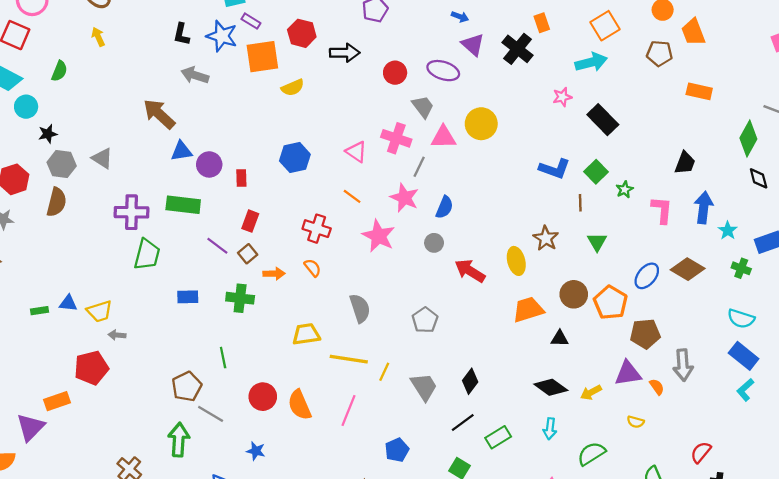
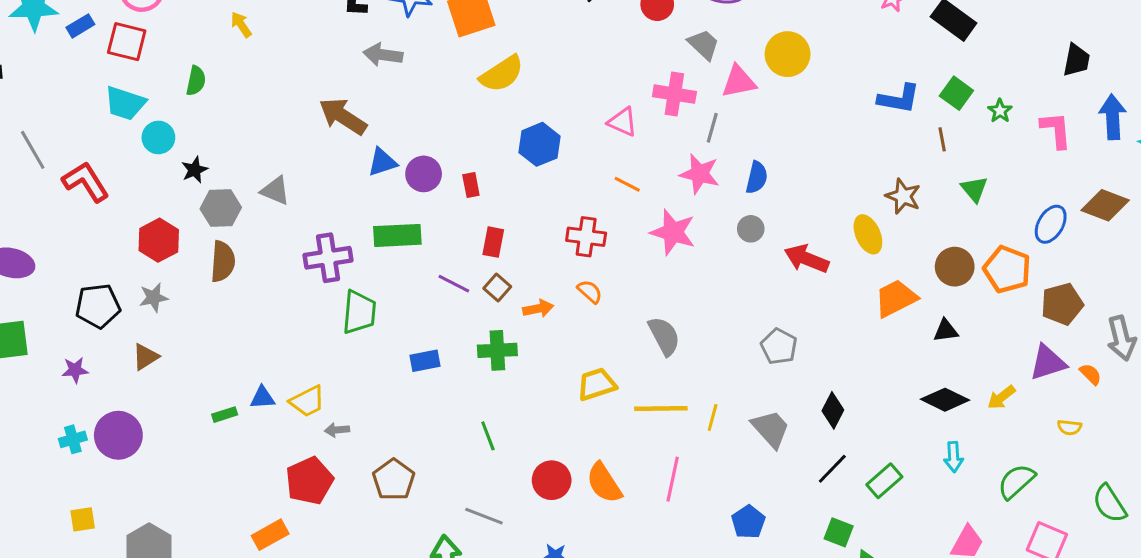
yellow semicircle: (293, 87) -> (502, 74), moved, size x1.4
gray pentagon: (425, 320) -> (779, 346), moved
brown pentagon: (187, 386) -> (394, 480), moved

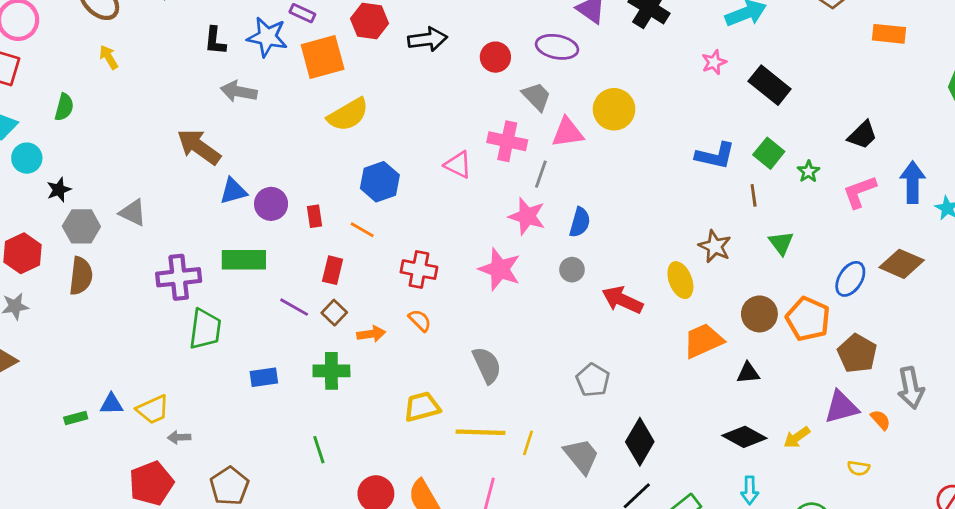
black trapezoid: (1077, 60) -> (862, 135), moved, turned 32
pink L-shape: (1056, 130) -> (860, 192), turned -108
orange line: (627, 184) -> (362, 230), moved
brown pentagon: (1062, 304) -> (857, 354), turned -30
black diamond: (833, 410) -> (640, 442), size x1.4

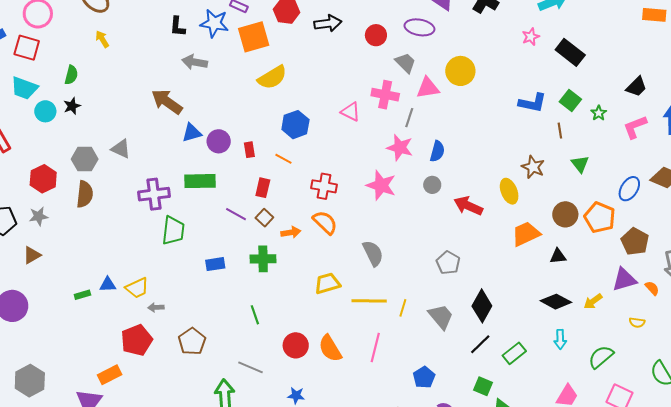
black star: (59, 190) -> (72, 106), moved
orange semicircle: (420, 320) -> (325, 222), size x1.5

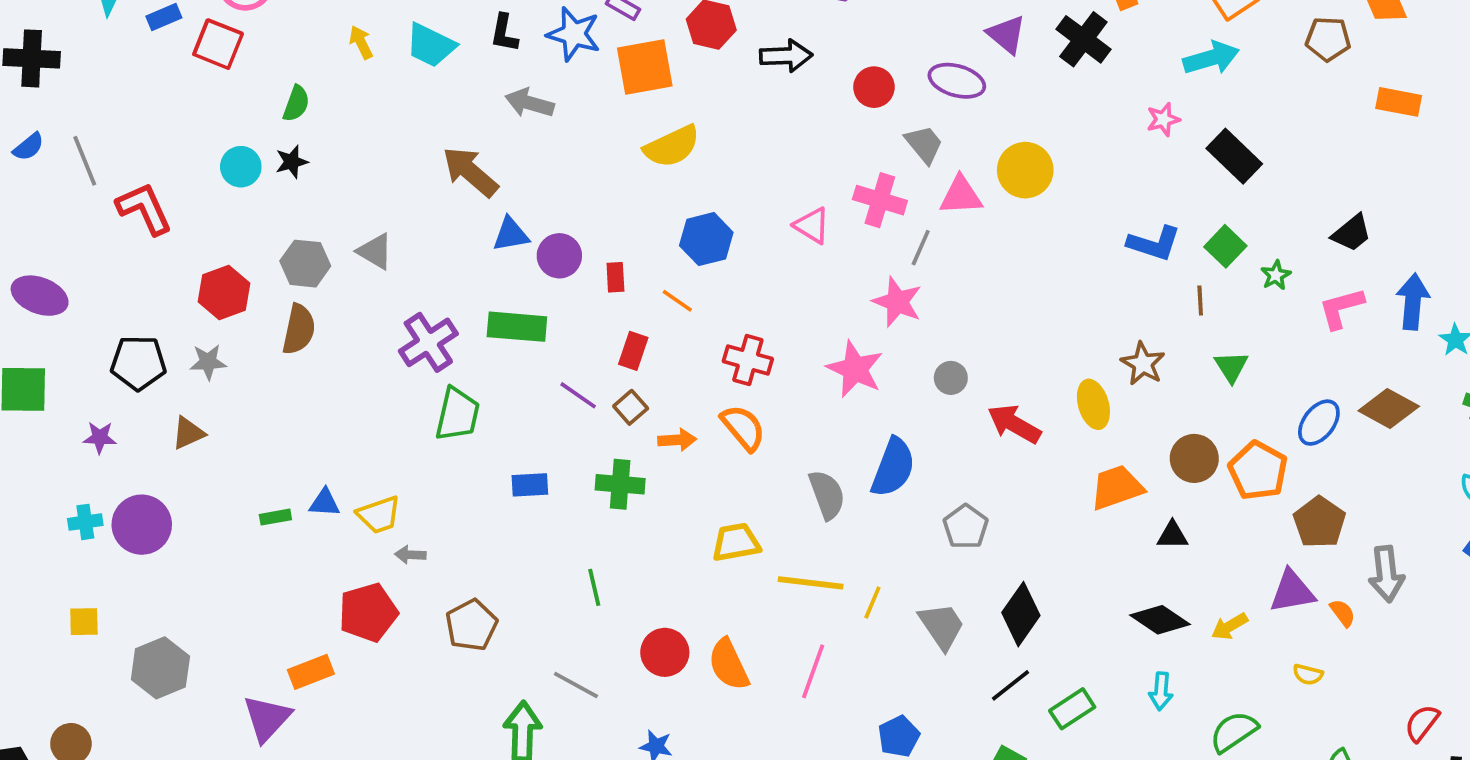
cyan trapezoid: (24, 88) -> (431, 45), moved
blue semicircle: (437, 151) -> (893, 467), moved, size x1.5
purple cross: (154, 194) -> (428, 342), turned -32

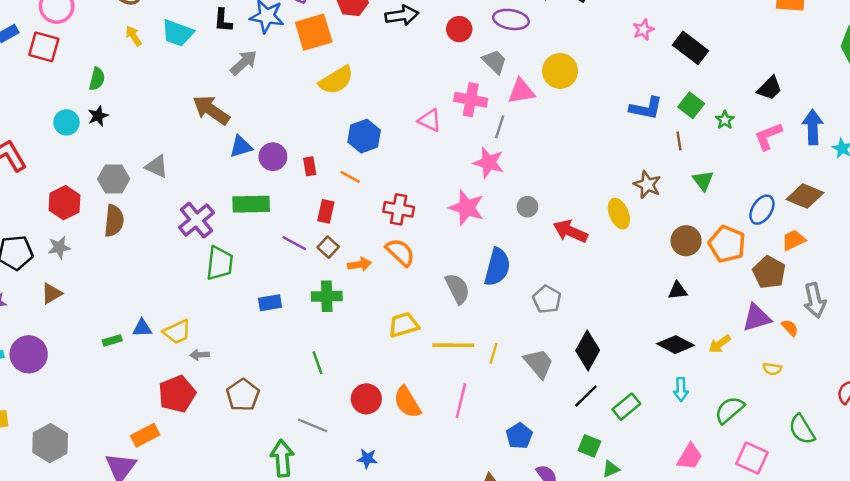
gray arrow: (530, 103) -> (244, 63), turned 128
orange trapezoid: (1117, 487) -> (794, 240), moved, size x0.7

